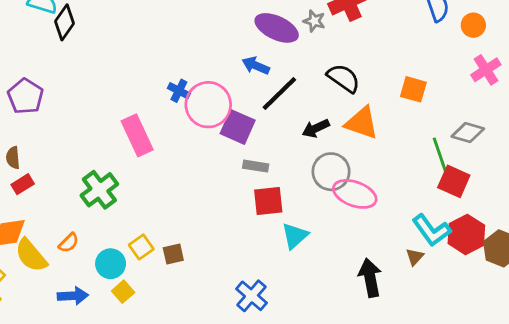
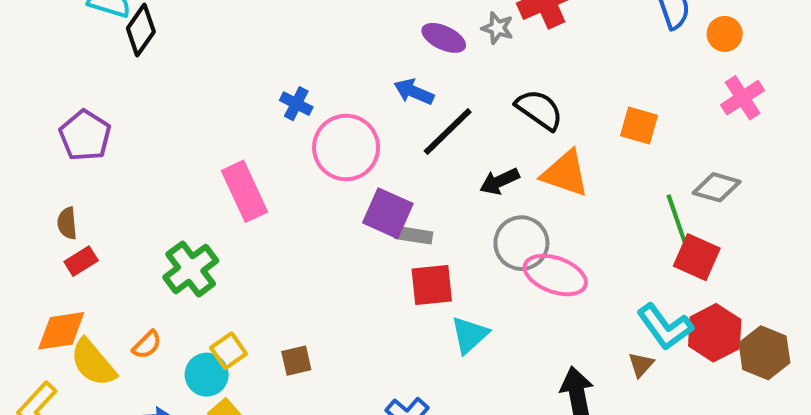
purple ellipse: (277, 28) -> (444, 38), size x0.7
blue cross: (179, 91) -> (296, 104), moved
purple square: (238, 127) -> (388, 213), moved
yellow square: (141, 247) -> (229, 351), moved

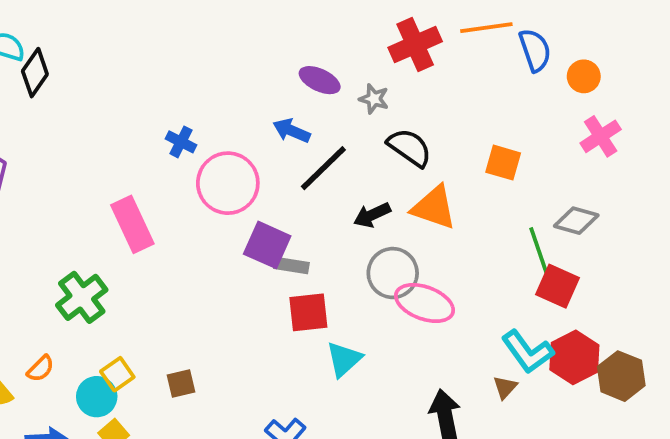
gray star: (497, 28) -> (374, 99), moved

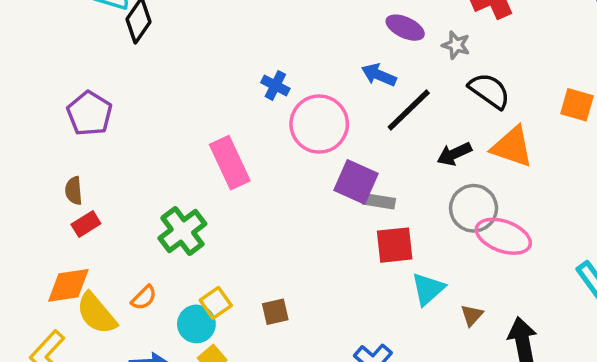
brown triangle: (505, 387) -> (472, 315), moved

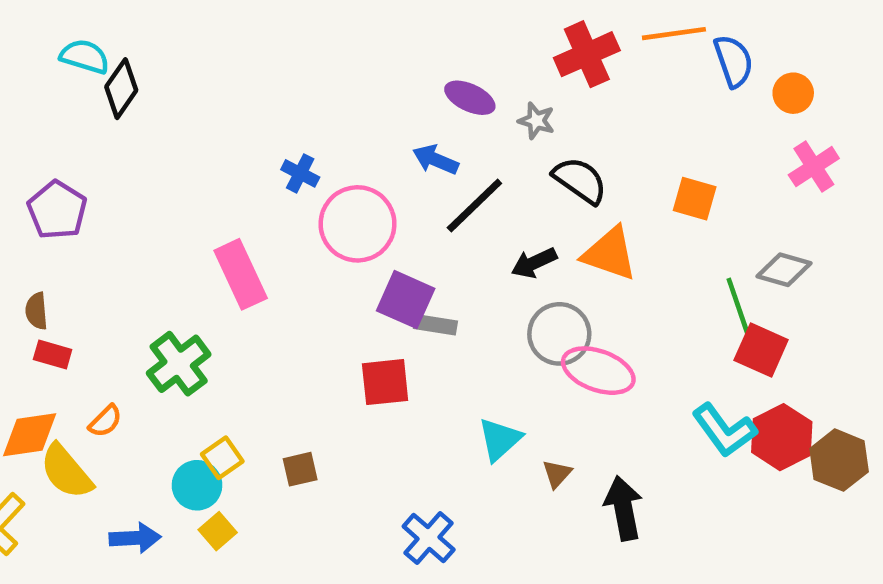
red rectangle: (86, 224) -> (53, 355), turned 48
red square: (395, 245) -> (385, 382), moved
orange semicircle: (144, 298) -> (105, 421), moved

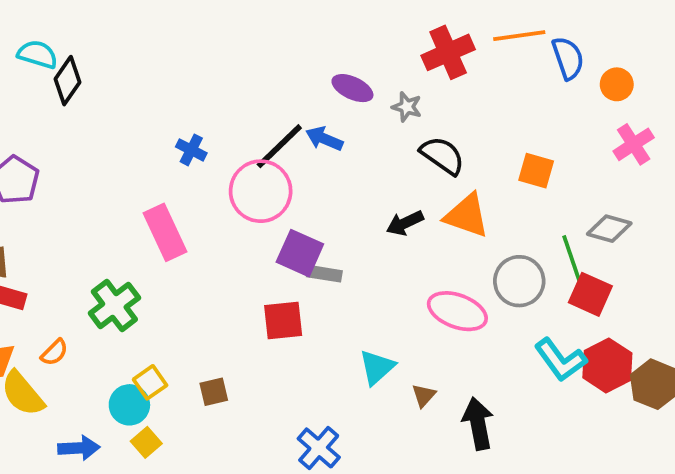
blue cross: (300, 173) -> (191, 150), moved
black line: (474, 206) -> (279, 146), moved
gray circle: (559, 334) -> (519, 281), moved

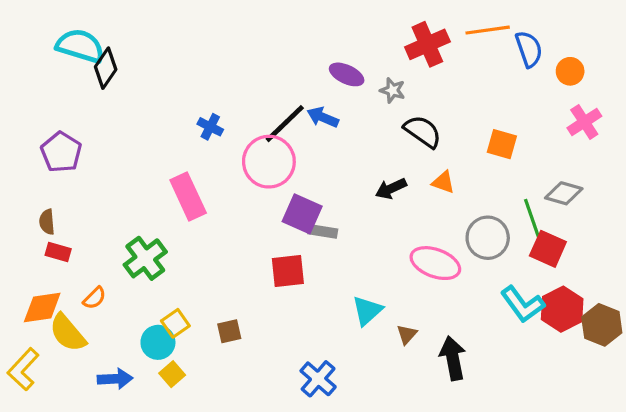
cyan semicircle: (38, 54) -> (80, 46), size x1.4
orange triangle: (467, 216) -> (443, 182), size x0.6

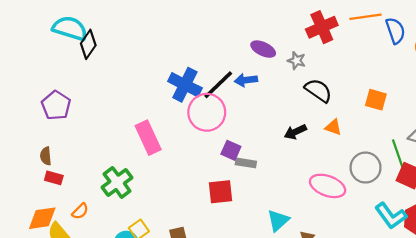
blue arrow: (323, 117) -> (246, 80), turned -30
blue cross: (210, 127) -> (185, 85), moved, size x1.8
purple square: (302, 214) -> (231, 150), size x0.7

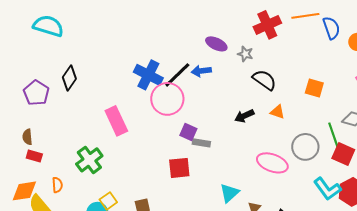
black diamond: (88, 44) -> (69, 78), moved
orange semicircle: (80, 211) -> (57, 185), turned -49

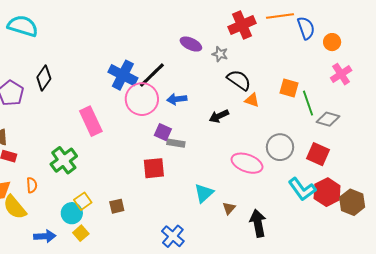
blue arrow: (201, 71) -> (177, 99), moved
orange triangle: (277, 112) -> (252, 100), moved
green line: (333, 135) -> (308, 103), moved

